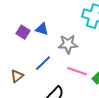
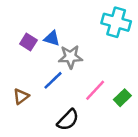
gray star: (68, 44) -> (70, 57), moved
pink line: (77, 71) -> (95, 90), turned -66

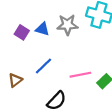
gray star: (70, 57) -> (67, 25), moved
pink line: (95, 90) -> (80, 75), turned 36

